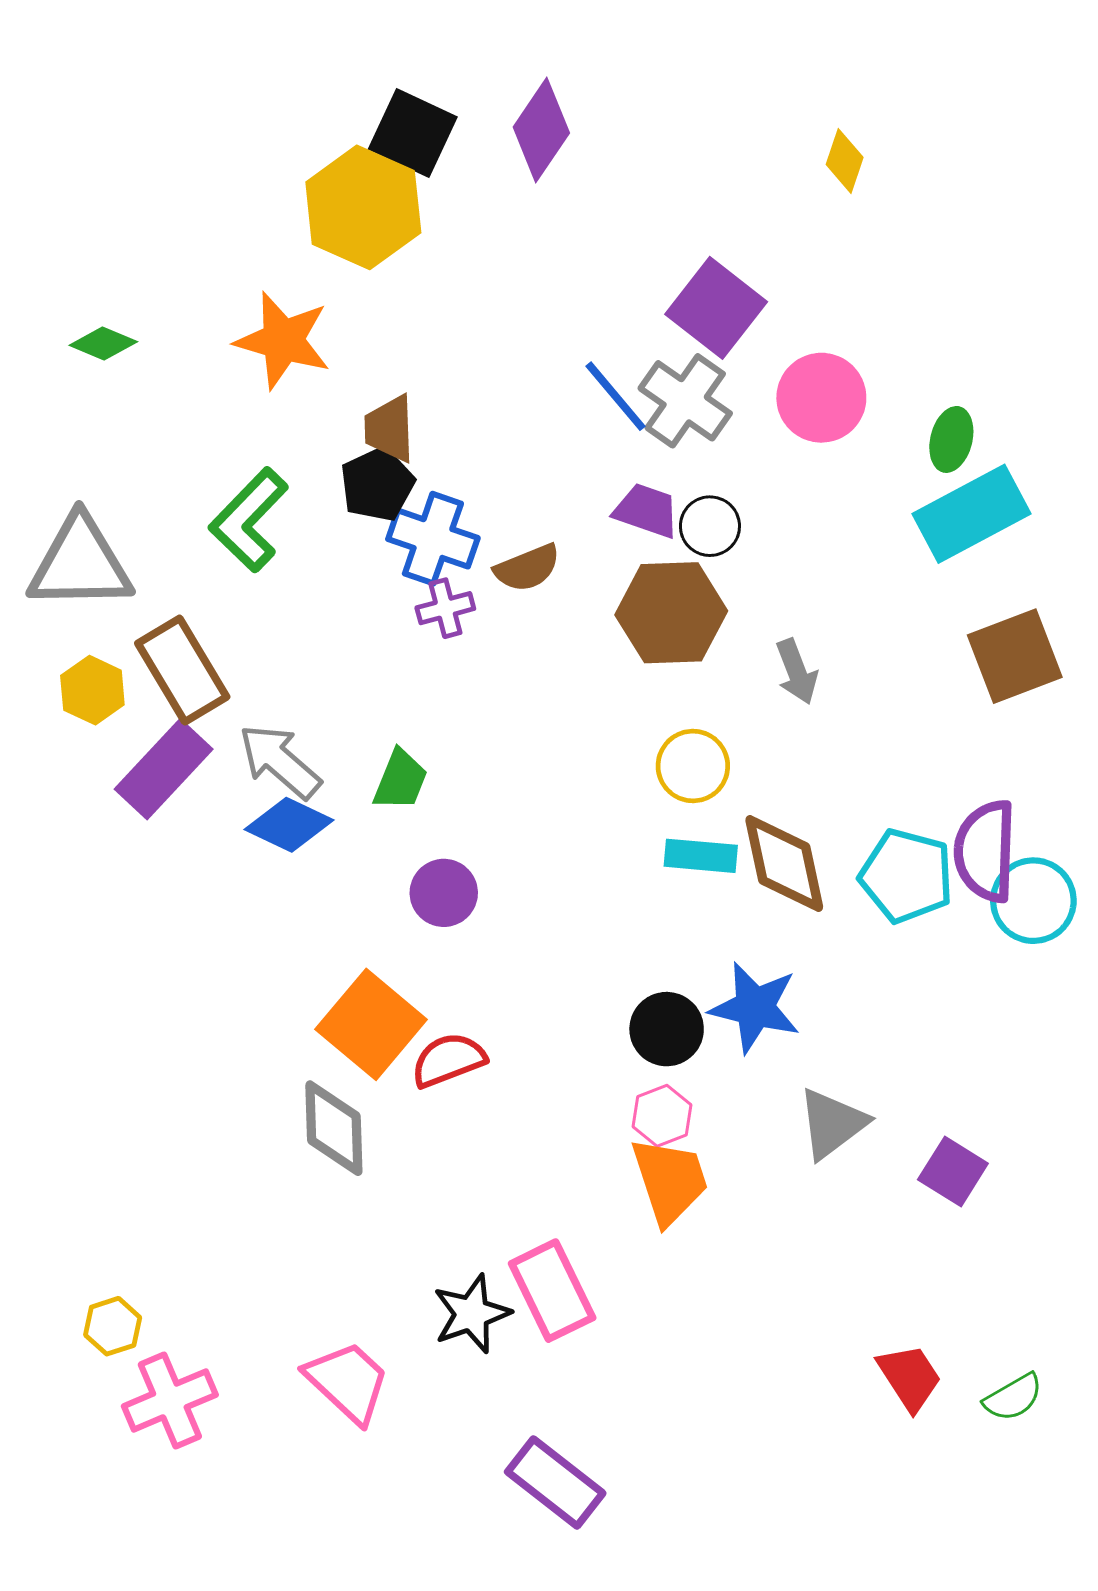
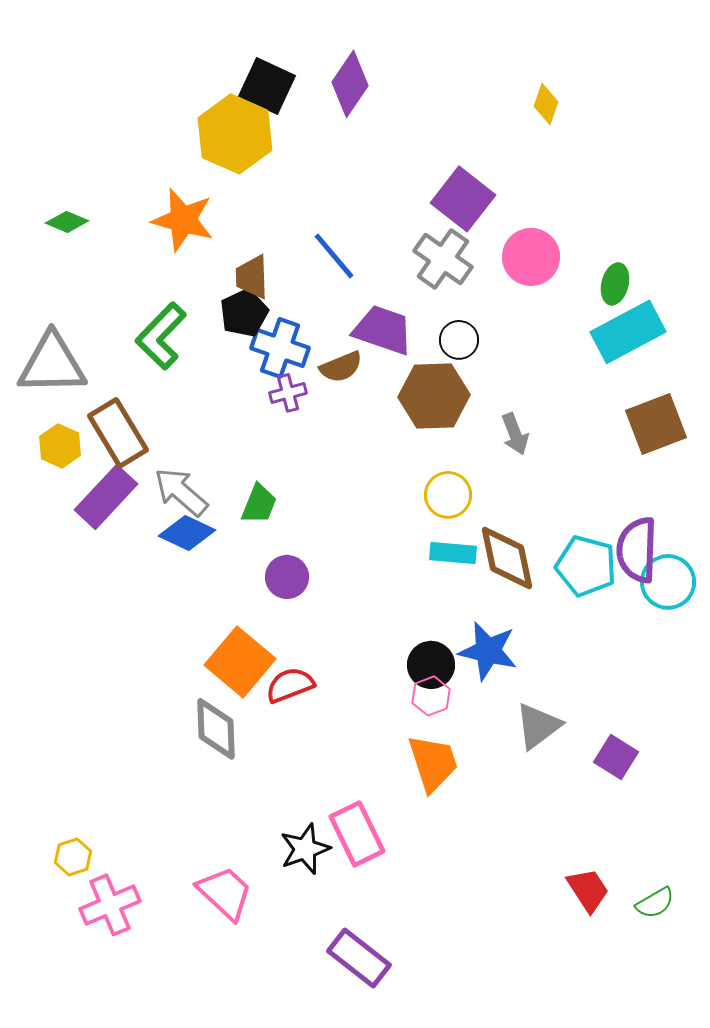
blue line: (616, 396) -> (334, 256), moved
purple trapezoid: (646, 511) -> (383, 330), moved, size x1.4
pink hexagon: (662, 1116) -> (431, 696), moved

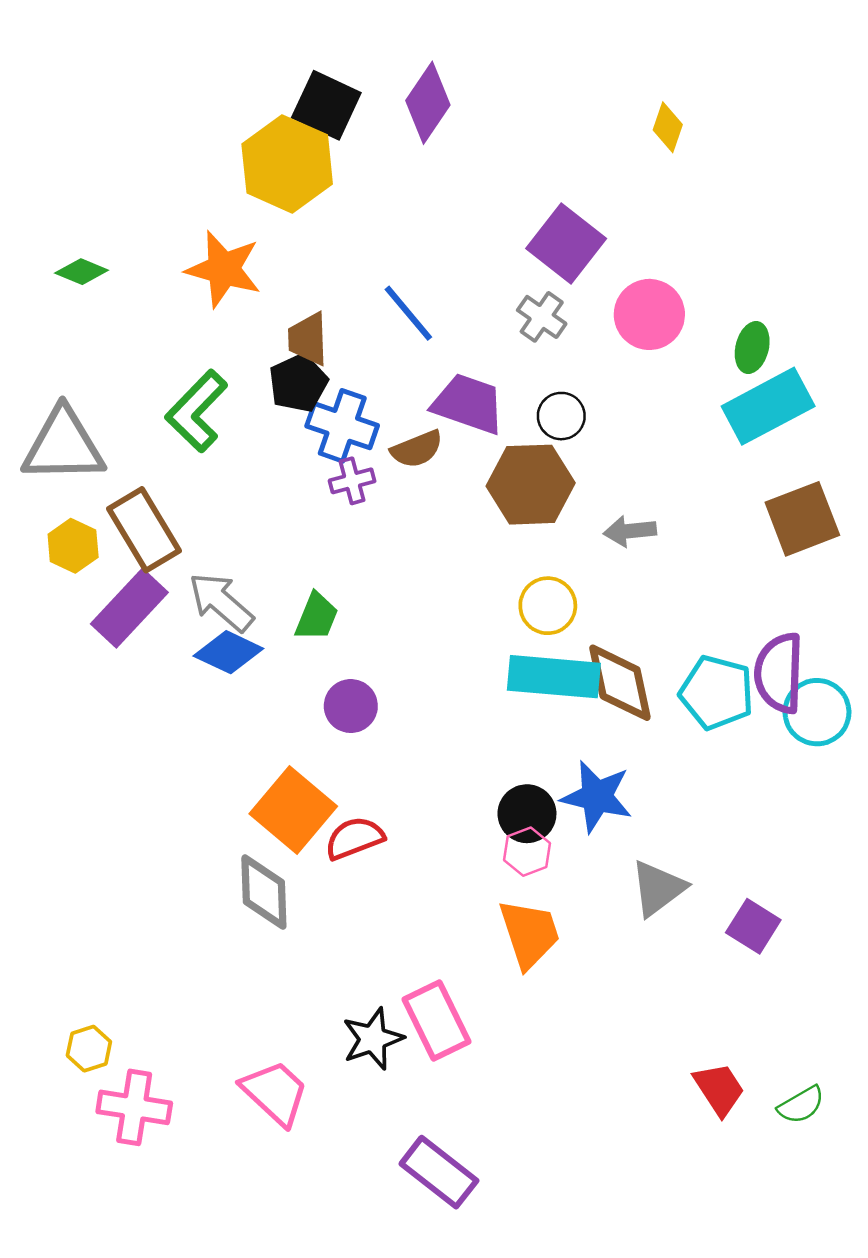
gray cross: (443, 259) -> (542, 317), size x0.7
gray arrow: (515, 434) -> (630, 531), turned 105
cyan rectangle: (453, 553) -> (554, 677), size x1.6
pink cross: (110, 905) -> (134, 1107), turned 32

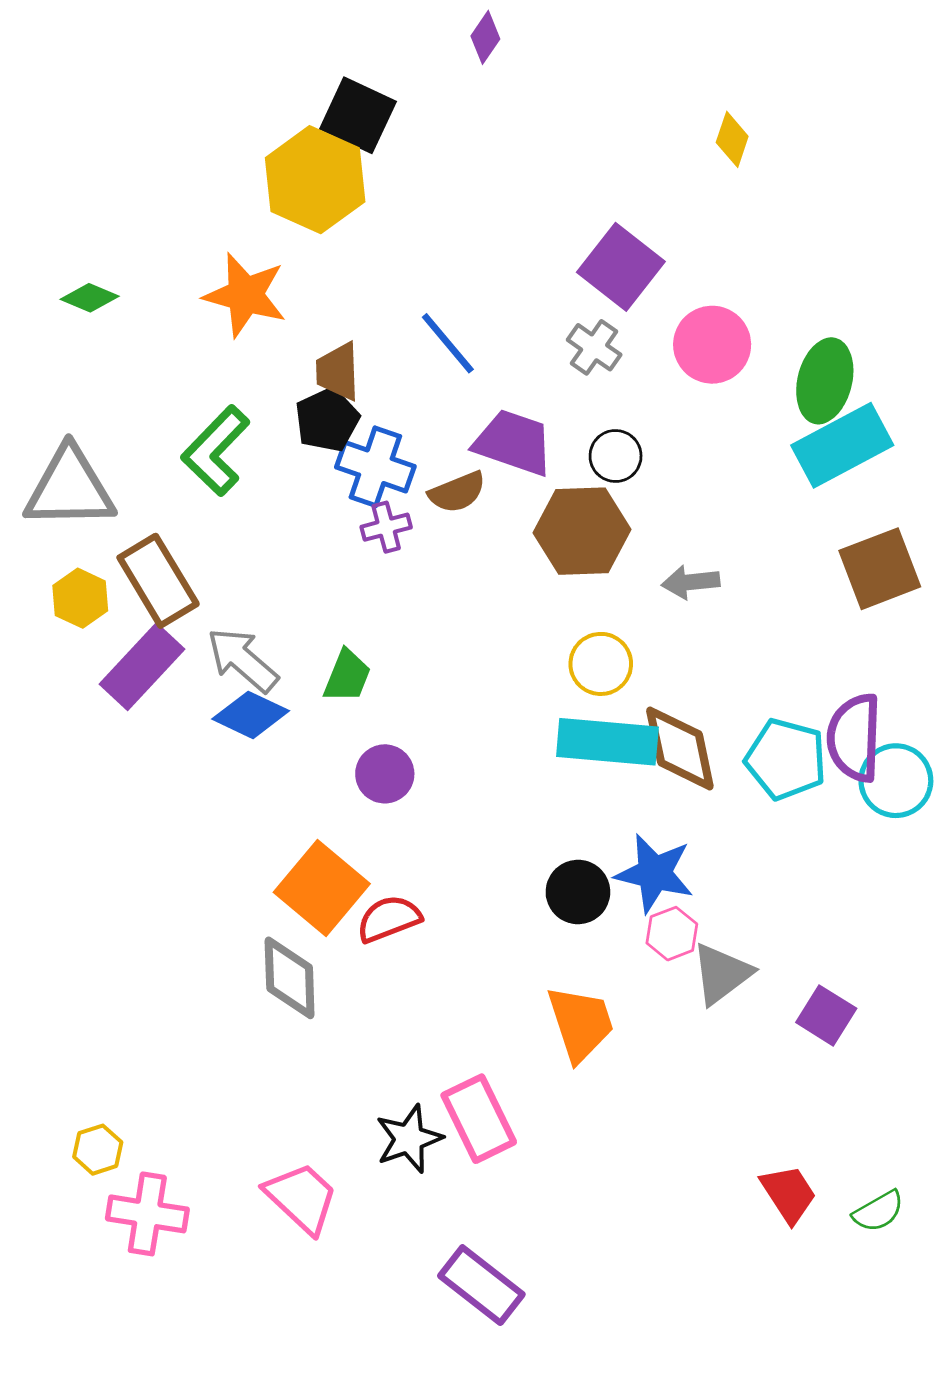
purple diamond: (428, 103) -> (485, 37), moved, size x0.6
green ellipse: (752, 347) -> (825, 381), size x1.5
pink hexagon: (527, 852) -> (672, 934), moved

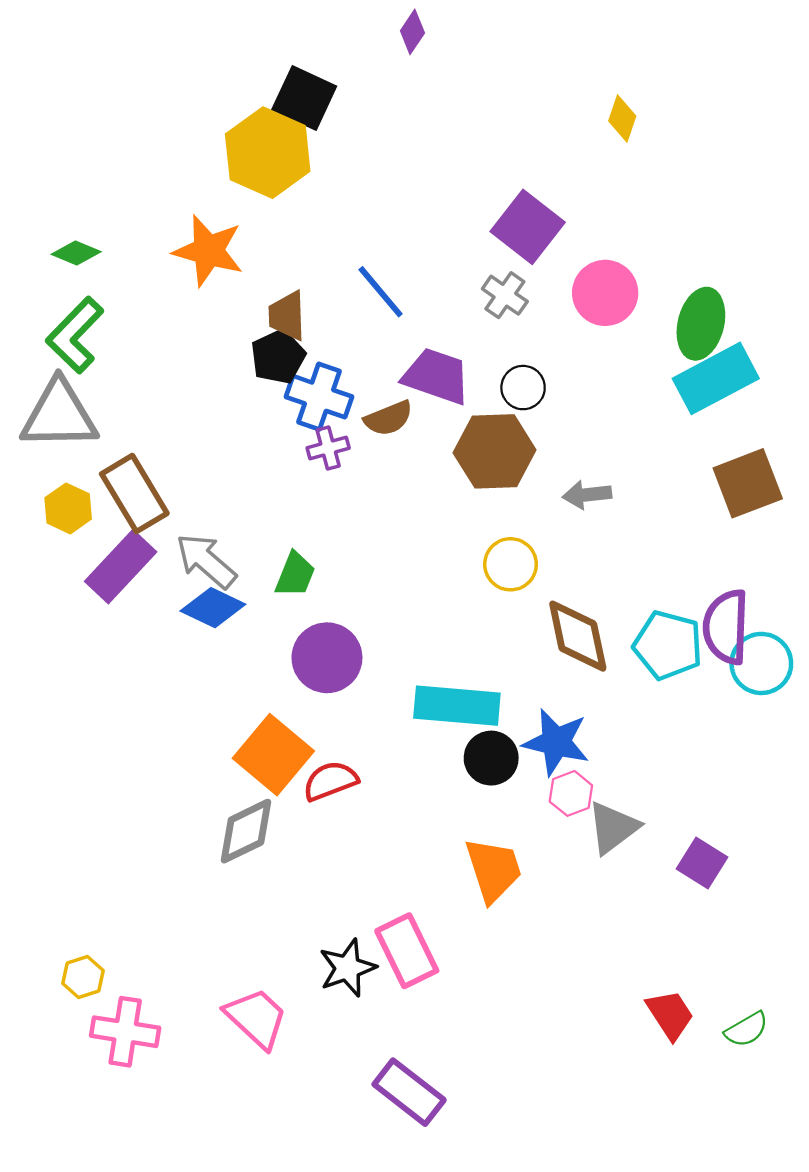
green L-shape: (216, 451) -> (75, 335), moved
cyan rectangle: (607, 742) -> (457, 706), moved
purple circle: (385, 774) -> (327, 658), size x1.4
gray diamond: (290, 978) -> (246, 831), turned 66

